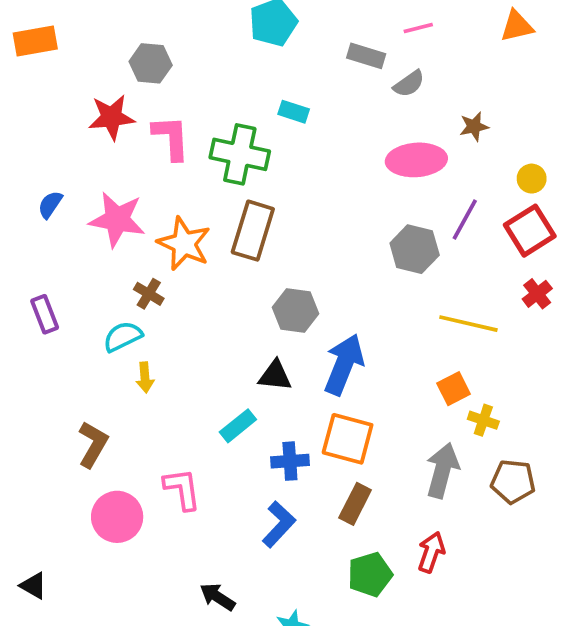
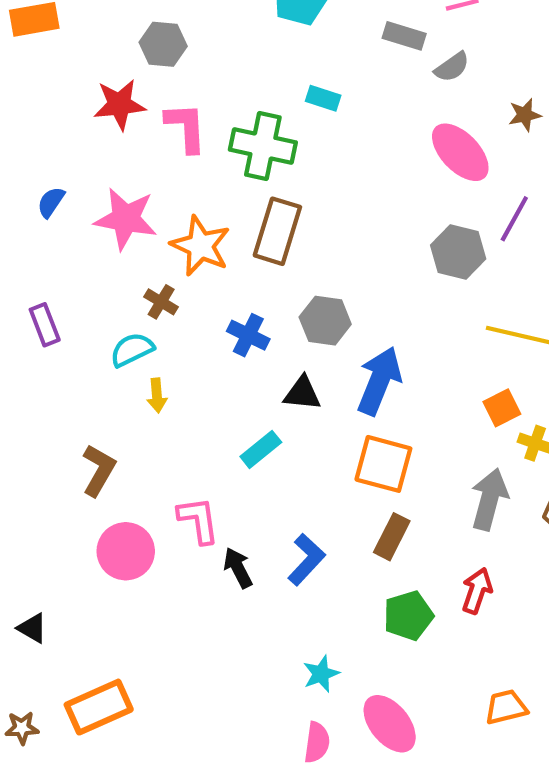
pink ellipse: (416, 160) -> (460, 152), turned 50
blue cross: (290, 461) -> (248, 335), moved, turned 30
black arrow: (217, 597) -> (238, 568), moved, turned 30

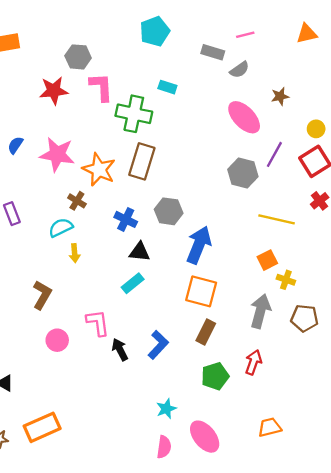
pink L-shape: (186, 127) -> (101, 87), moved
black triangle: (302, 393) -> (140, 252), moved
pink circle: (126, 551) -> (57, 340), size x0.7

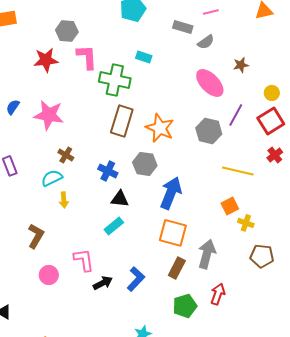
orange star: (99, 170) -> (160, 128), moved
gray arrow: (260, 311) -> (207, 254), moved
black arrow: (120, 349) -> (103, 283), turned 90

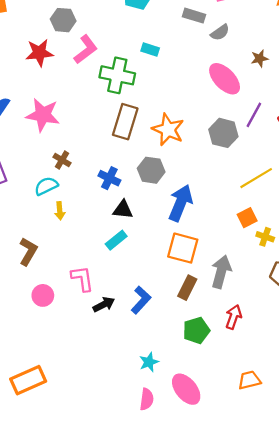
pink L-shape: (87, 57) -> (86, 49), turned 56
yellow line: (238, 171) -> (256, 178), turned -44

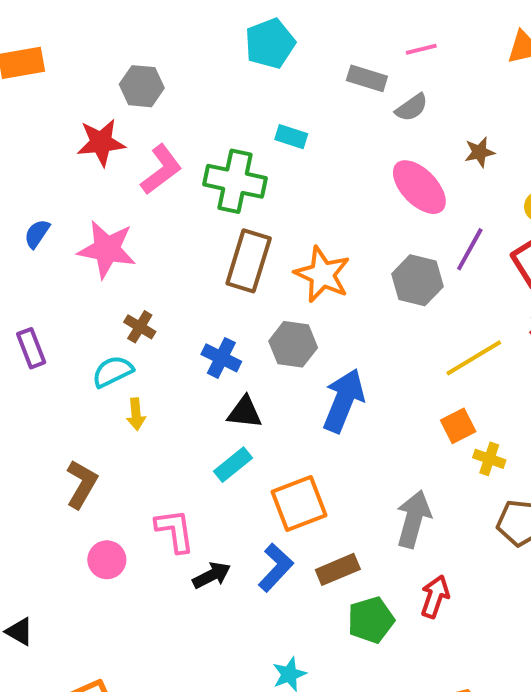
pink L-shape: (86, 49) -> (161, 170), moved
orange square: (183, 248) -> (299, 503), moved, turned -36
brown rectangle: (187, 288) -> (338, 569), moved, turned 40

